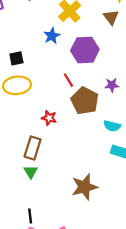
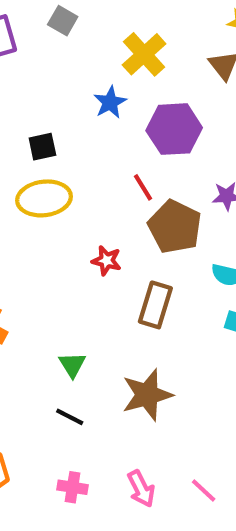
brown rectangle: (33, 148) -> (155, 305), moved
brown star: (84, 187) -> (147, 395), moved
black line: (30, 216) -> (70, 417), moved, turned -56

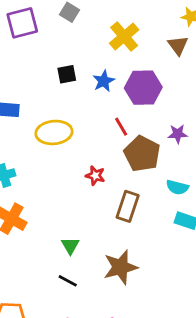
blue star: (110, 102) -> (104, 81), moved
black square: (42, 147) -> (67, 74), moved

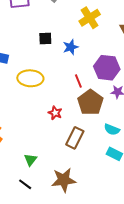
purple hexagon: (143, 88) -> (107, 68), moved

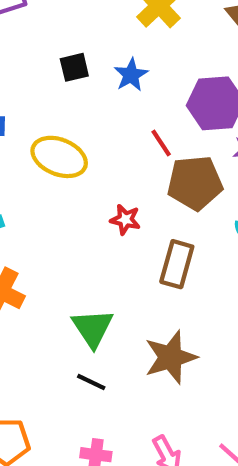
yellow ellipse: (30, 78) -> (59, 157), turned 30
brown pentagon: (90, 102) -> (195, 183), turned -30
green triangle: (30, 160) -> (93, 328), size x1.5

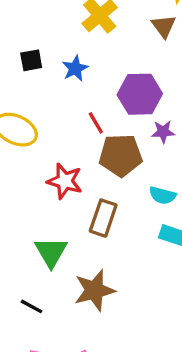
red star: (125, 220) -> (65, 181), size x1.5
green triangle: (93, 328) -> (51, 252), moved

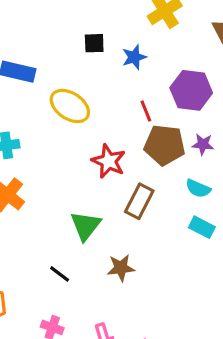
purple star: (163, 132) -> (203, 144), moved
brown star: (94, 290) -> (121, 268), size x0.7

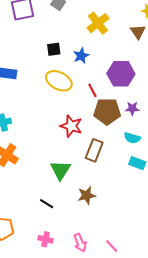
yellow ellipse: (70, 106) -> (59, 81), moved

